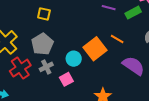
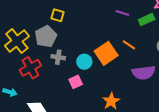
gray pentagon: (42, 44) -> (46, 36), moved
purple semicircle: (133, 66) -> (144, 73), turned 135
gray cross: (46, 67) -> (58, 57), moved, turned 32

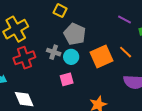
gray pentagon: (46, 36) -> (75, 34), moved, turned -30
cyan circle: (84, 62) -> (71, 57), moved

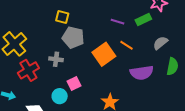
yellow square: (60, 11) -> (62, 17), moved
purple line: (124, 20) -> (117, 22), moved
cyan circle: (71, 57) -> (60, 96), moved

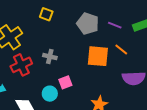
yellow square: (62, 17) -> (46, 14), moved
gray pentagon: (73, 38) -> (88, 24), moved
orange square: (104, 54) -> (98, 56), turned 35

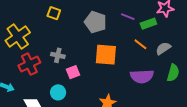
purple line: (115, 25) -> (128, 17), moved
orange line: (121, 49) -> (140, 44), moved
pink square: (65, 82) -> (73, 72), moved

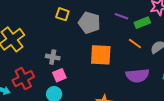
yellow square: (54, 13) -> (62, 14), moved
red cross: (29, 64) -> (23, 79), moved
pink square: (73, 72) -> (59, 75), moved

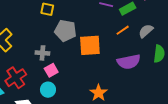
gray pentagon: (89, 23) -> (65, 31), moved
orange line: (135, 44) -> (123, 30), turned -64

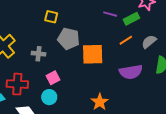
gray cross: (42, 53) -> (38, 54), moved
red cross: (16, 78) -> (17, 84), turned 35

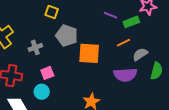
gray semicircle: (149, 42) -> (140, 54), moved
gray cross: (38, 54) -> (35, 47), turned -32

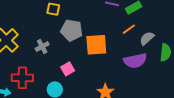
pink square: (47, 73) -> (68, 69), moved

